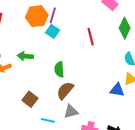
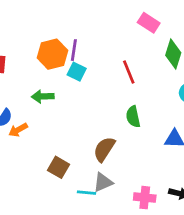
green arrow: (25, 56) -> (43, 97), moved
green semicircle: (59, 69) -> (133, 117), moved
gray triangle: (71, 112) -> (103, 182), moved

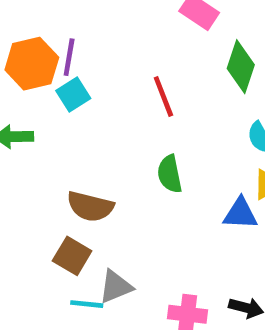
cyan square: (77, 72) -> (73, 95), turned 30
brown semicircle: (104, 149) -> (90, 206), moved, turned -110
brown square: (59, 167) -> (72, 256), moved

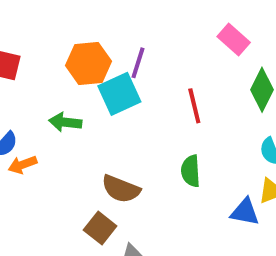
purple line: (69, 57) -> (138, 63), moved
cyan square: (73, 95) -> (119, 94), size x1.5

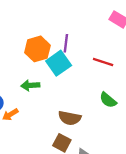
red line: (194, 106) -> (103, 62), turned -48
green semicircle: (191, 171) -> (108, 100), turned -36

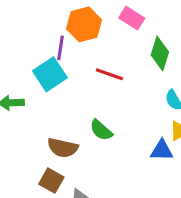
orange hexagon: (37, 49) -> (84, 24), moved
green semicircle: (108, 100) -> (101, 130), moved

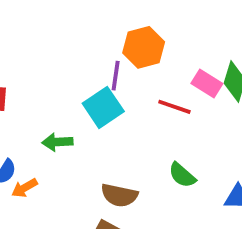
pink rectangle: (132, 18) -> (207, 83), moved
green semicircle: (101, 130) -> (182, 175), moved

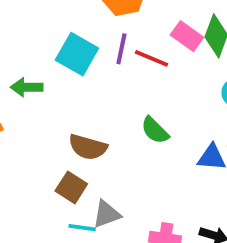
purple line: (116, 76) -> (121, 49), moved
cyan square: (103, 107) -> (77, 54), turned -30

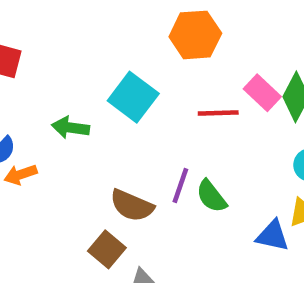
purple line: (121, 49) -> (180, 186), moved
red line: (151, 58) -> (218, 113), turned -32

